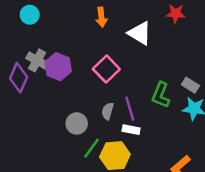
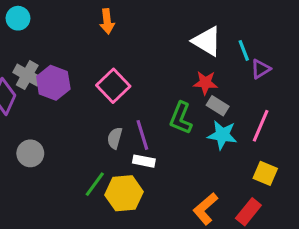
red star: (176, 13) -> (205, 83), moved
white triangle: (140, 33) -> (207, 41), moved
gray circle: (77, 123) -> (30, 153), moved

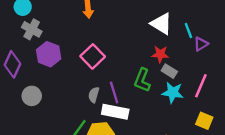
gray cross: (27, 75) -> (32, 29), moved
gray circle: (30, 153) -> (32, 96), moved
white rectangle: (144, 161) -> (115, 112), size x1.6

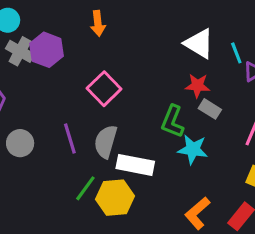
purple hexagon: (49, 54) -> (47, 50), moved
purple line: (114, 93) -> (70, 138), moved
cyan star: (173, 93) -> (193, 149), moved
gray semicircle: (94, 95) -> (106, 142), size x1.5

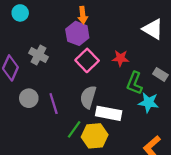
purple hexagon: (47, 50) -> (77, 33), moved
gray cross: (20, 51) -> (38, 55), moved
red star: (197, 86) -> (120, 58), moved
purple line: (70, 138) -> (54, 104), moved

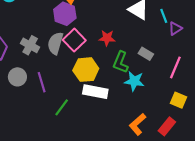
gray cross: (38, 55) -> (30, 45), moved
gray semicircle: (88, 97) -> (55, 43), moved
yellow hexagon: (95, 136) -> (86, 70), moved

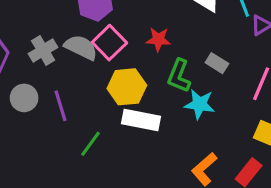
gray semicircle: (55, 43) -> (81, 47), turned 100
gray cross: (30, 45) -> (43, 50), turned 30

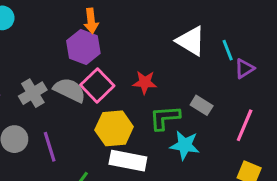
green L-shape: (179, 76) -> (165, 118), turned 64

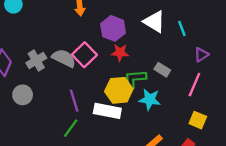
purple hexagon: (83, 47) -> (113, 28), moved
purple triangle: (245, 69) -> (201, 55), moved
yellow hexagon: (114, 128) -> (119, 90), moved
purple line: (50, 147) -> (74, 101), moved

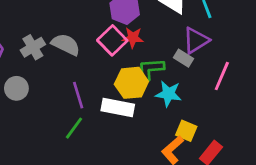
pink square: (84, 55) -> (112, 40), moved
purple triangle: (201, 55) -> (196, 40), moved, size x1.5
yellow square: (198, 120) -> (186, 131), moved

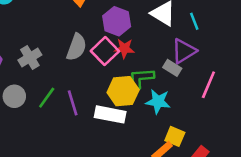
gray semicircle: (66, 44) -> (76, 47), moved, turned 84
green line: (74, 128) -> (47, 98), moved

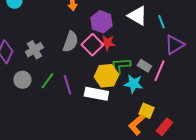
purple triangle: (184, 51) -> (174, 45), moved
gray rectangle: (172, 68) -> (144, 66), moved
pink line: (208, 85) -> (159, 71), moved

